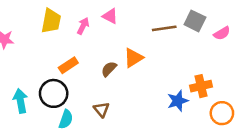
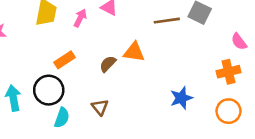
pink semicircle: (222, 33) -> (239, 42), moved, turned 84
orange triangle: (133, 58) -> (134, 52), turned 40
orange cross: (201, 86) -> (228, 72), moved

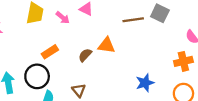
pink arrow: (80, 18) -> (63, 18), turned 104

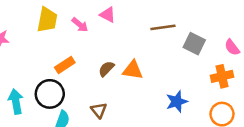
gray square: (160, 13) -> (194, 44), moved
orange triangle: (107, 45) -> (133, 70), moved

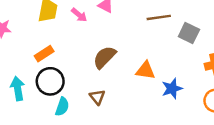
orange rectangle: (65, 65) -> (44, 54), moved
brown semicircle: (106, 69) -> (104, 57), size x1.5
orange triangle: (133, 70) -> (145, 70), moved

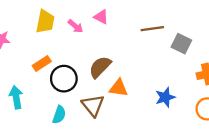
orange triangle: (145, 70) -> (119, 88), moved
black circle: (50, 81) -> (64, 79), moved
brown triangle: (97, 97) -> (93, 105), size x1.5

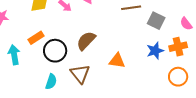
orange triangle: (119, 88) -> (117, 61), moved
cyan arrow: (16, 97) -> (14, 55), moved
blue star: (165, 97) -> (155, 51), moved

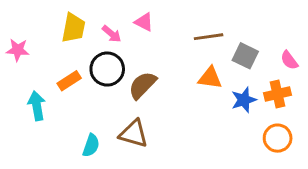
black circle: (55, 51) -> (107, 69), moved
orange triangle: (117, 61) -> (210, 78), moved
brown triangle: (80, 74) -> (134, 134), turned -35

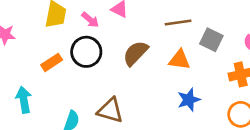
brown semicircle: (142, 85) -> (136, 53), moved
blue star: (244, 100) -> (189, 100), moved
cyan arrow: (37, 106) -> (24, 100), moved

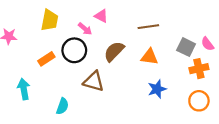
pink arrow: (90, 20) -> (85, 29), moved
gray square: (211, 40) -> (186, 47), moved
brown triangle: (110, 110) -> (94, 81), moved

